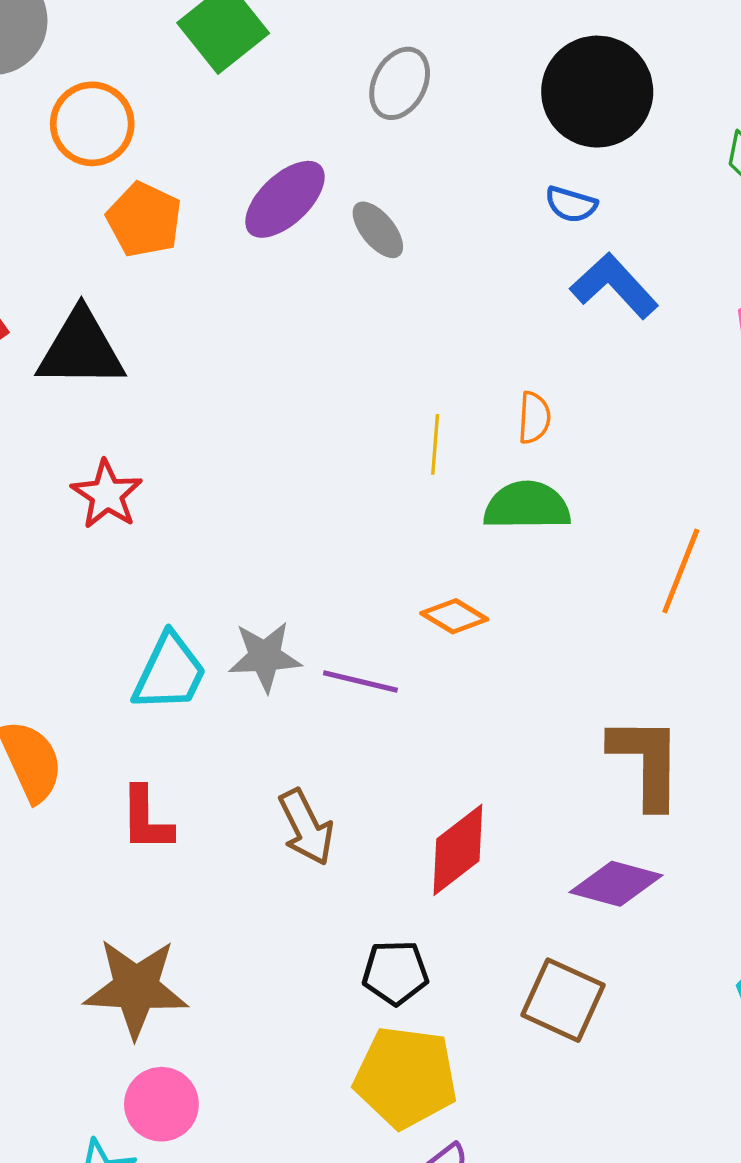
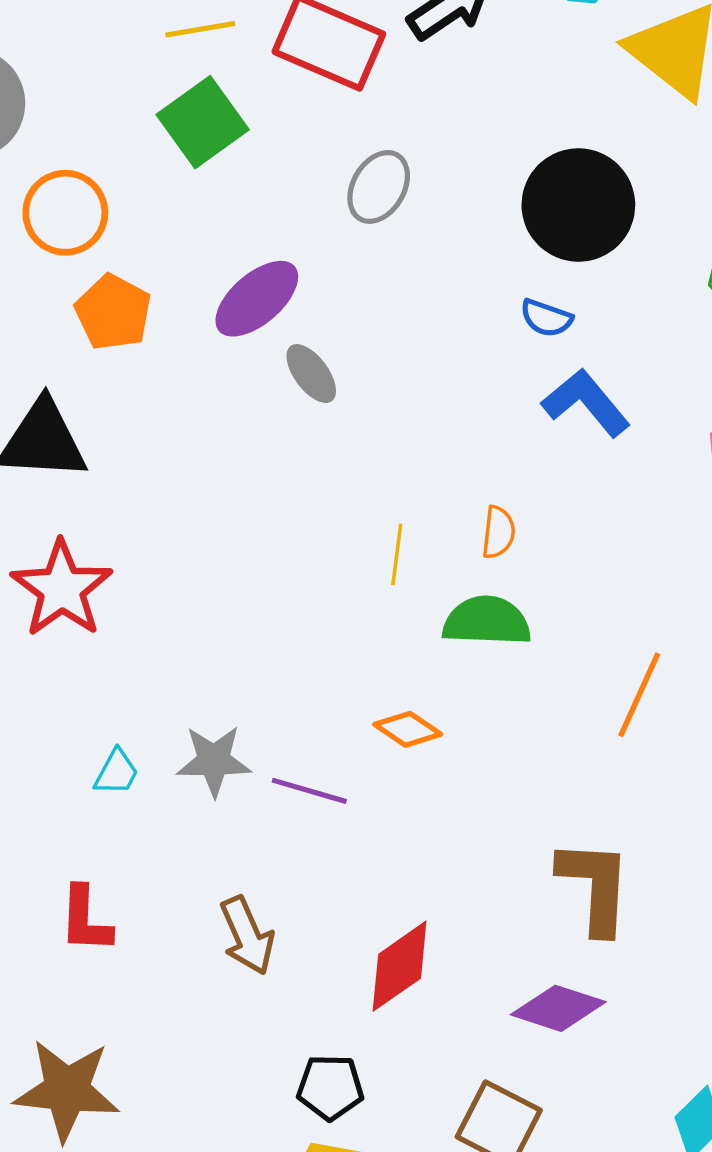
gray ellipse: (378, 230) -> (311, 374), moved
red star: (107, 494) -> (62, 589), size x1.4
cyan trapezoid: (170, 673) -> (116, 772), size x0.6

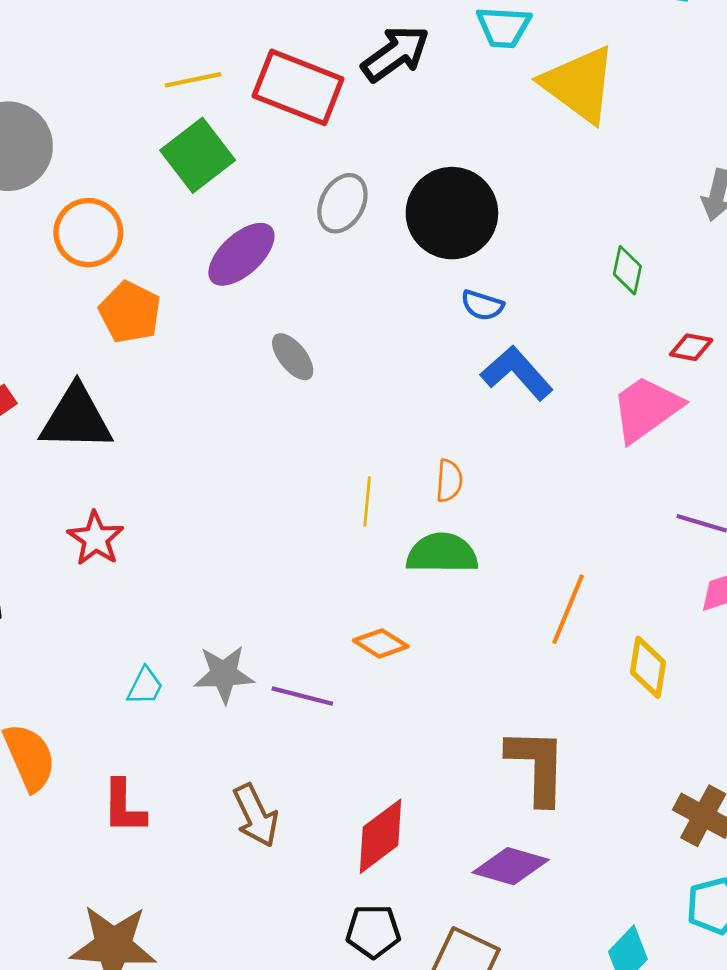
black circle: (578, 205) -> (452, 213), moved
purple ellipse: (257, 299) -> (241, 254), moved
red star: (62, 589) -> (96, 539), size x0.7
black pentagon: (330, 1087) -> (373, 931), moved

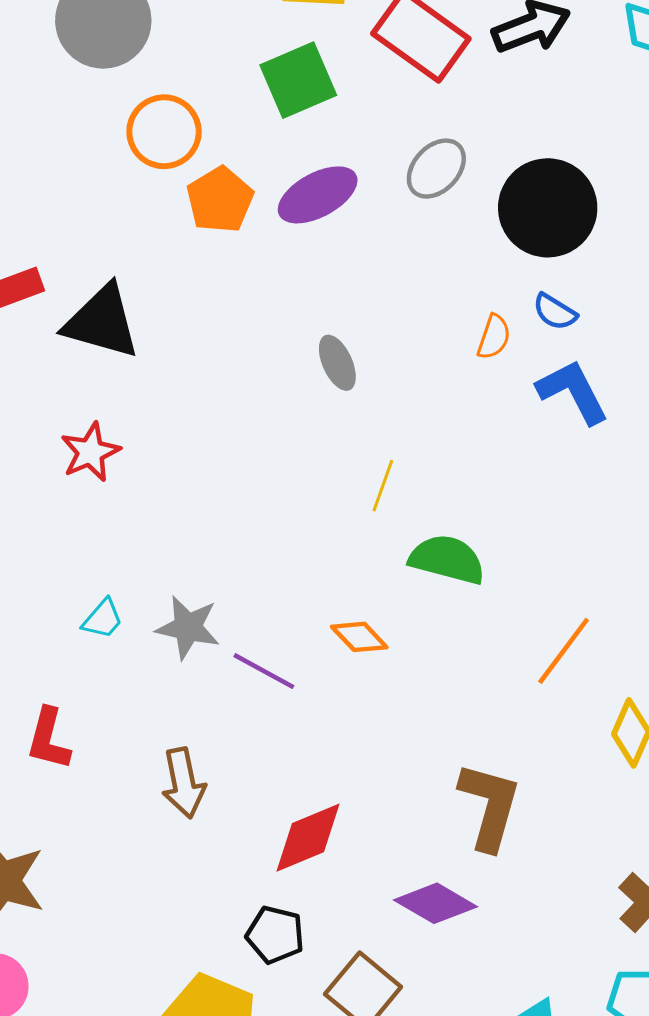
orange pentagon: (130, 312) -> (220, 200), moved
gray ellipse: (293, 357) -> (337, 363), moved
orange semicircle: (449, 481) -> (494, 337), moved

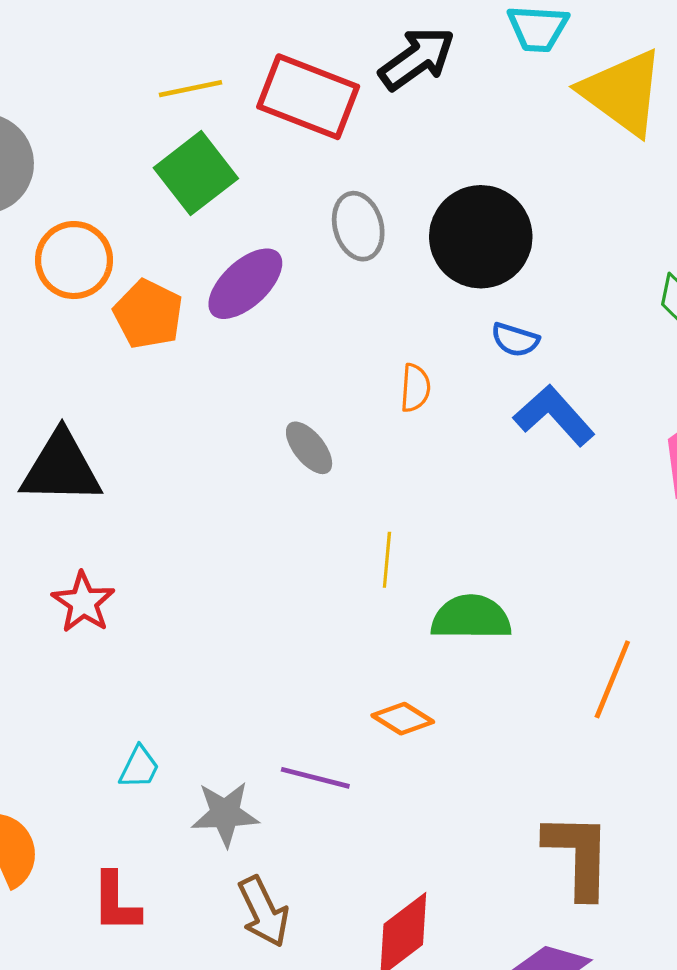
gray ellipse: (436, 169) -> (358, 226), turned -44
orange semicircle: (494, 337) -> (415, 388), moved
gray star: (188, 627) -> (225, 814), moved

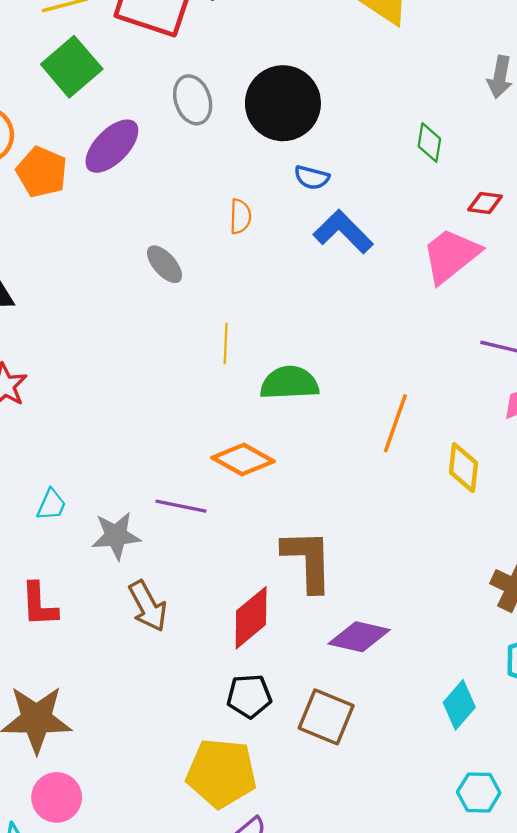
orange diamond: (403, 719) -> (243, 459), size x1.4
brown L-shape: (578, 855) -> (308, 560), moved

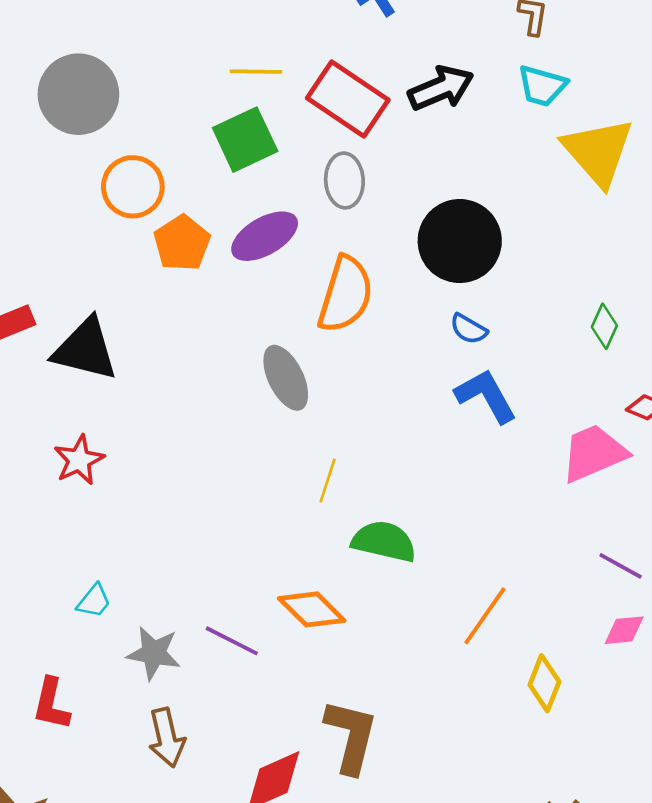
gray ellipse: (193, 100) -> (344, 181), moved
orange semicircle: (240, 216) -> (345, 294), moved, size x2.0
gray ellipse: (165, 264) -> (286, 378), size x1.4

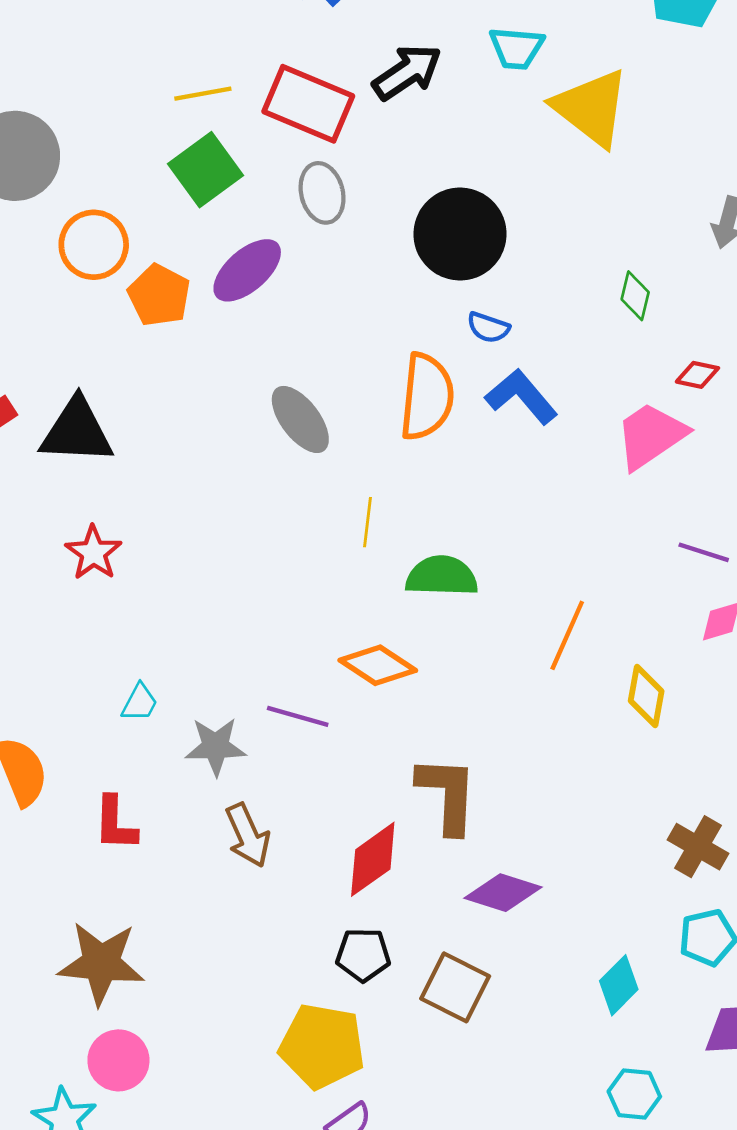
orange semicircle: (345, 294) -> (427, 397), moved

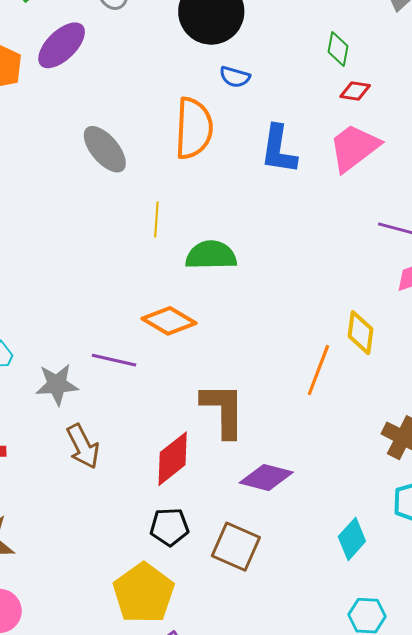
red diamond: (697, 375) -> (355, 91), moved
blue L-shape: (521, 397) -> (279, 149), moved, turned -128
orange line: (567, 635) -> (318, 370), moved
yellow pentagon: (322, 1046) -> (144, 593), turned 30

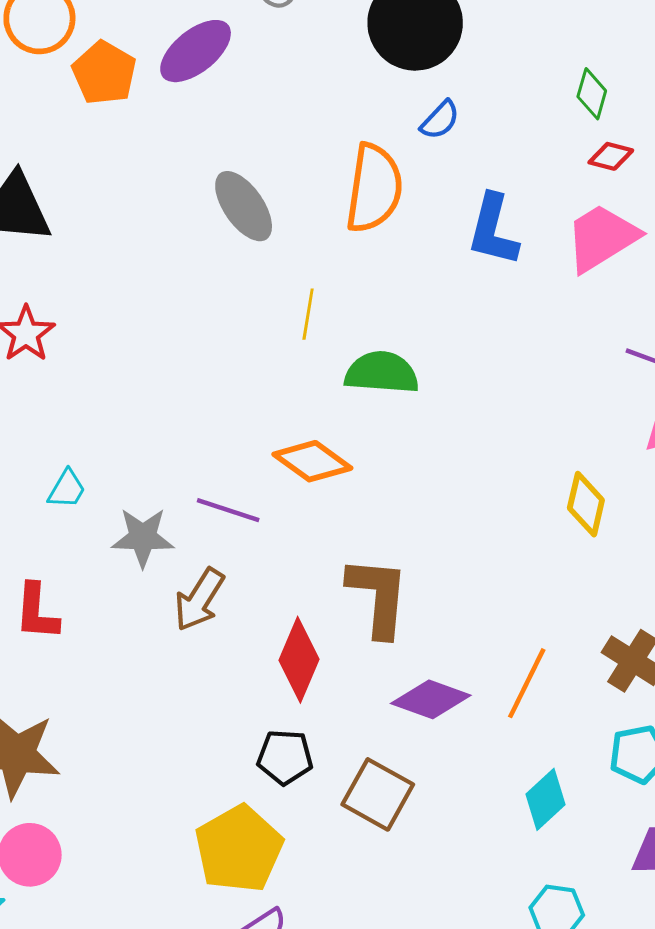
blue semicircle: (235, 77) -> (440, 120), turned -68
orange line: (318, 370) -> (527, 683), moved
brown arrow: (83, 446) -> (199, 600), moved, turned 54
red diamond: (173, 459) -> (299, 660), turned -34

